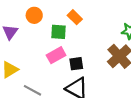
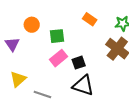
orange rectangle: (75, 17) -> (90, 19), moved

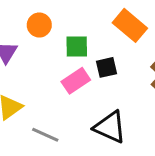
orange rectangle: (90, 19) -> (130, 25), size x1.5
black square: (79, 63) -> (106, 67), moved

